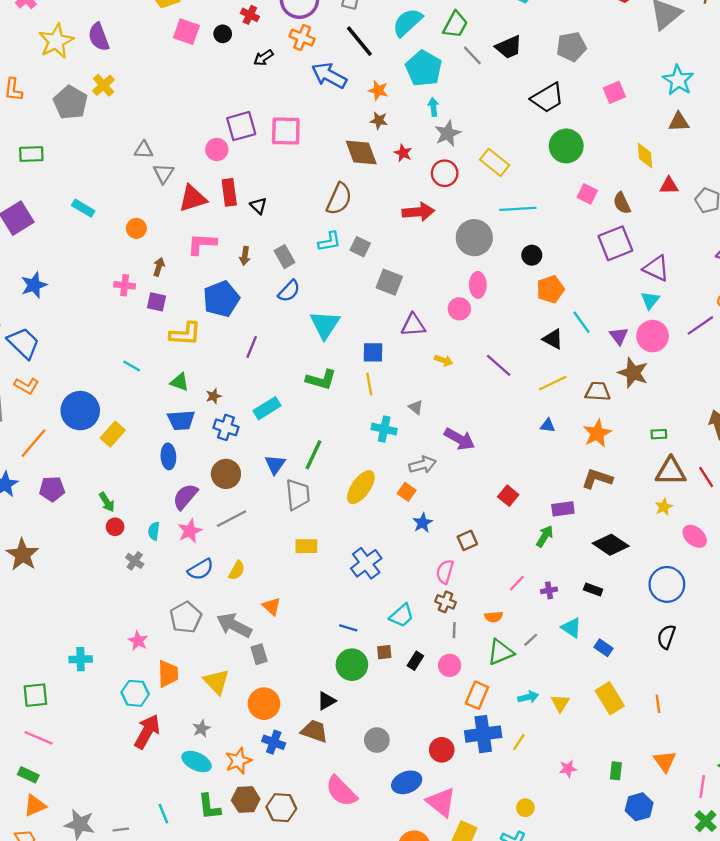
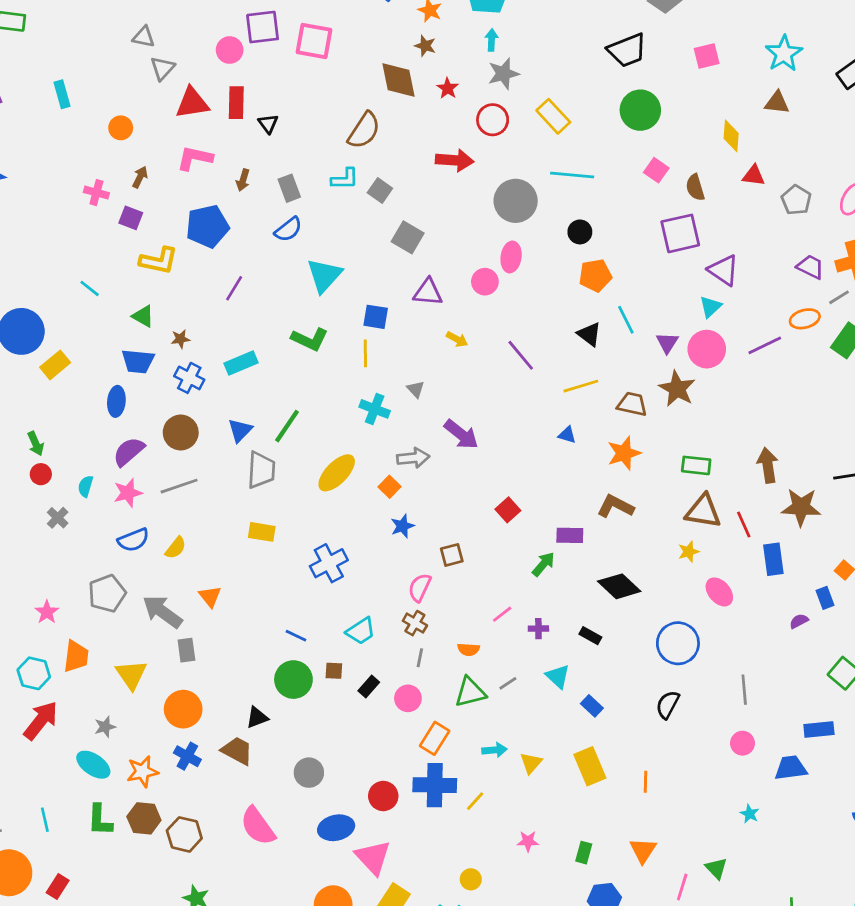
cyan rectangle: (83, 208) -> (62, 94), turned 35
green rectangle: (659, 434) -> (696, 465), size x1.5

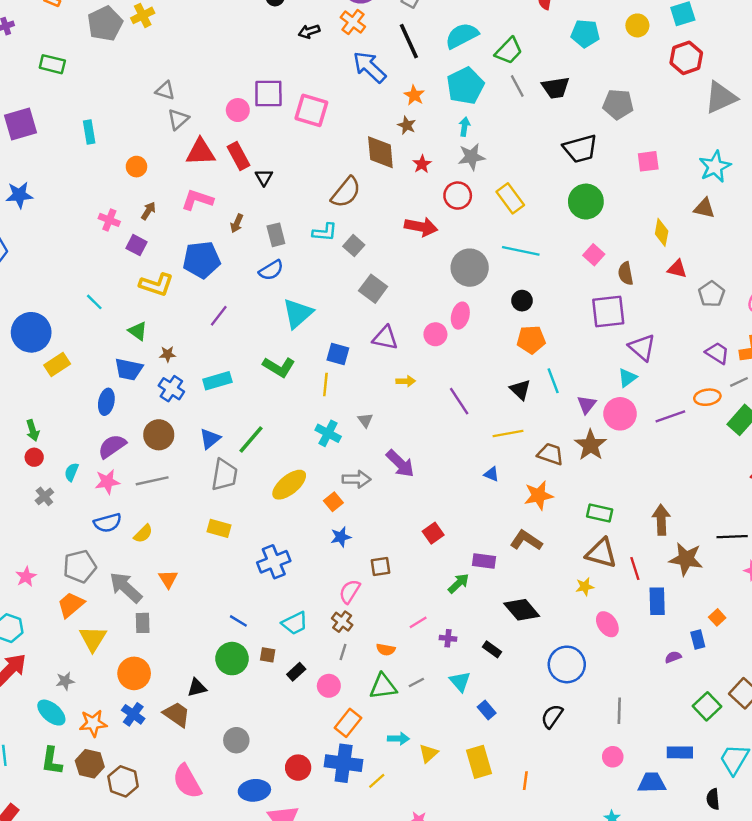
red rectangle: (236, 103) -> (238, 156), turned -36
yellow arrow: (457, 339) -> (406, 381), turned -36
orange trapezoid: (76, 656) -> (71, 605), moved, turned -144

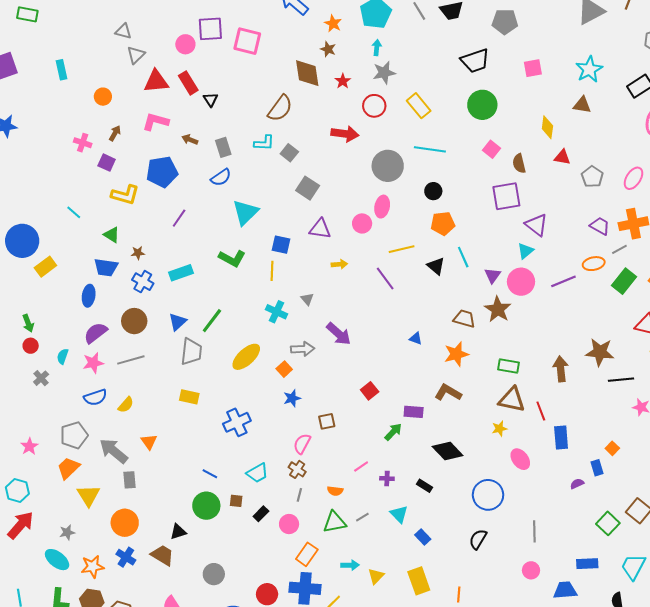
brown arrow: (237, 223) -> (190, 140), turned 91
yellow line: (508, 434) -> (402, 249), moved
brown star: (686, 559) -> (600, 352), moved

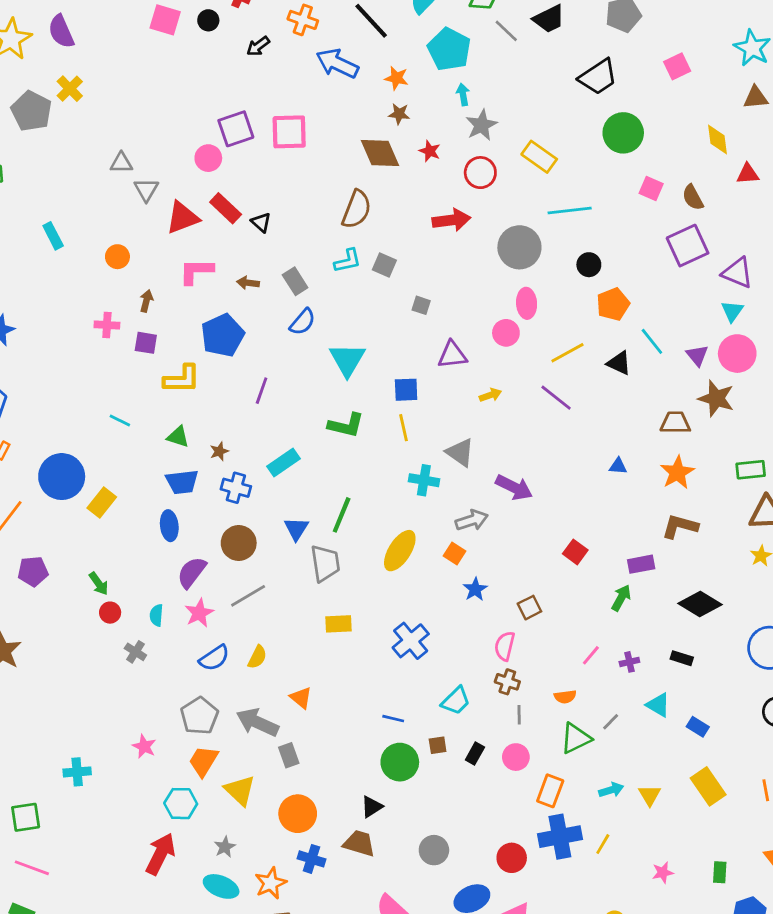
gray square: (308, 188) -> (421, 305), size x0.6
gray triangle: (307, 299) -> (460, 452), size x1.6
cyan hexagon: (17, 491) -> (181, 804), moved

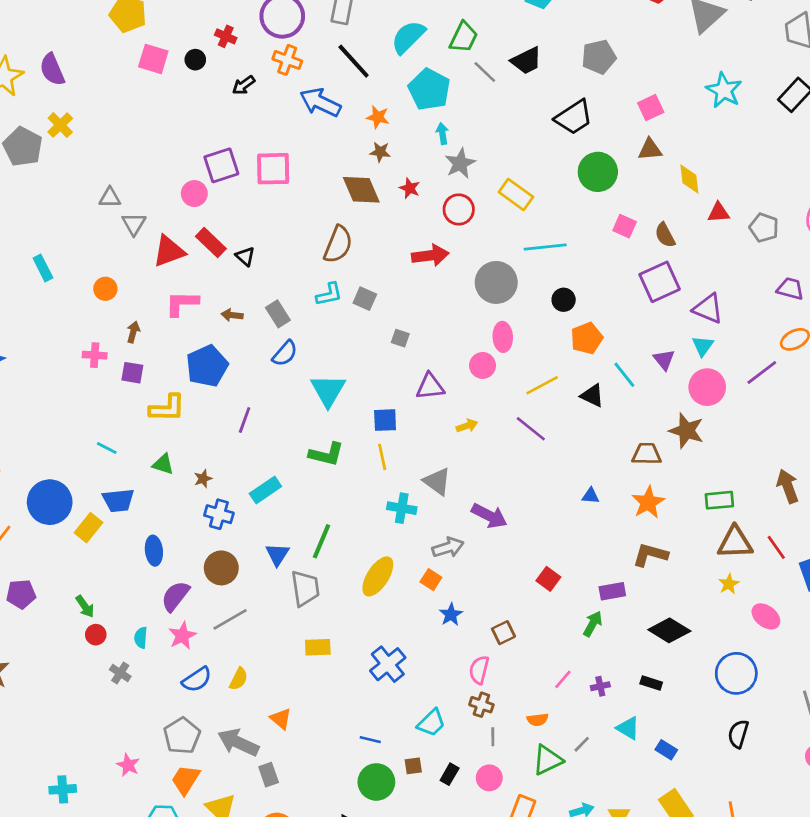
brown triangle: (756, 98) -> (650, 149), moved
purple triangle: (697, 355) -> (664, 360), moved
blue trapezoid: (182, 482) -> (118, 500), moved

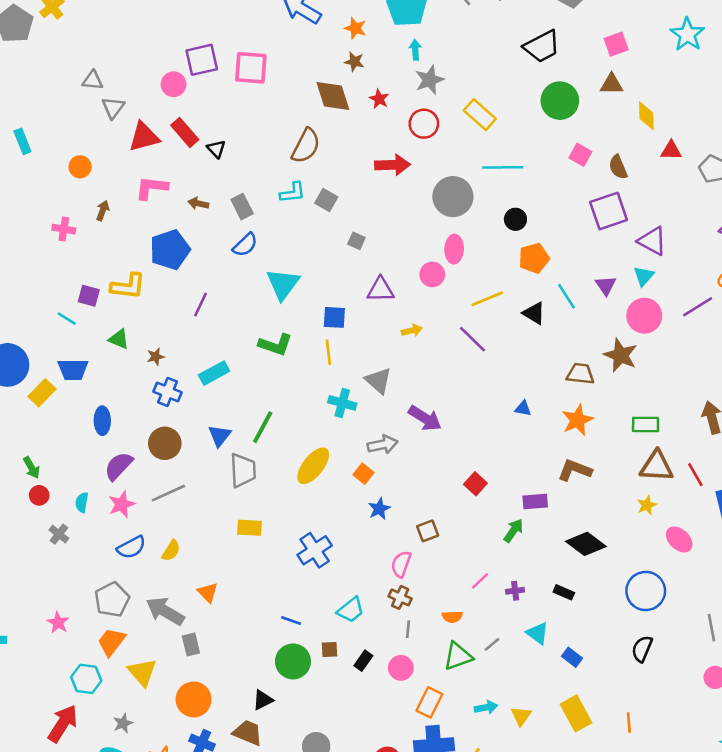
purple square: (132, 373) -> (89, 296), moved

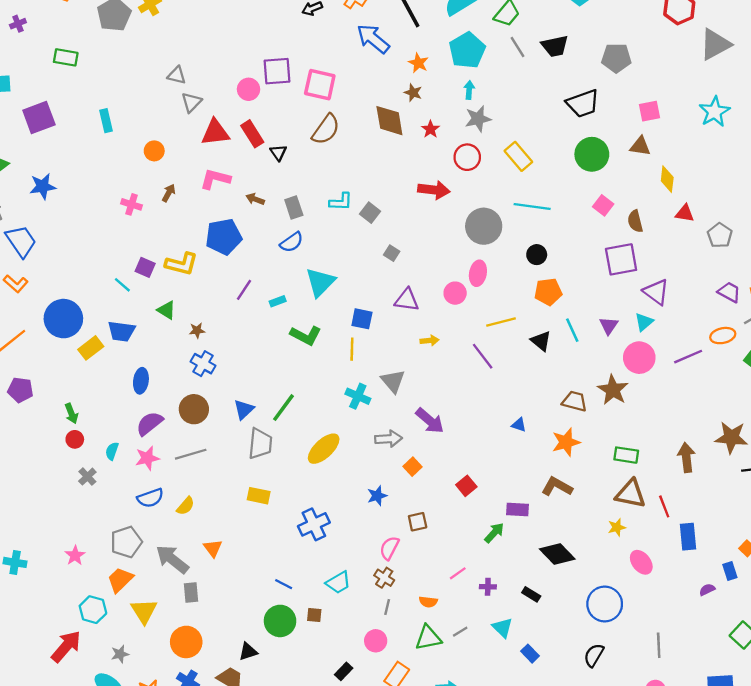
brown semicircle: (306, 146) -> (326, 129), moved
cyan rectangle: (214, 373) -> (278, 301), moved, size x0.6
orange square: (364, 474) -> (412, 467), moved
black rectangle: (363, 661) -> (344, 671), moved

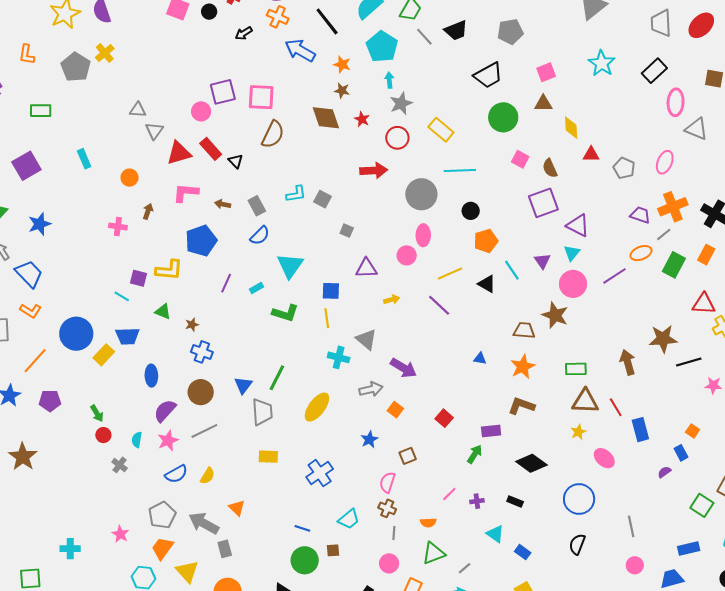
gray line: (460, 632) -> (465, 568), moved

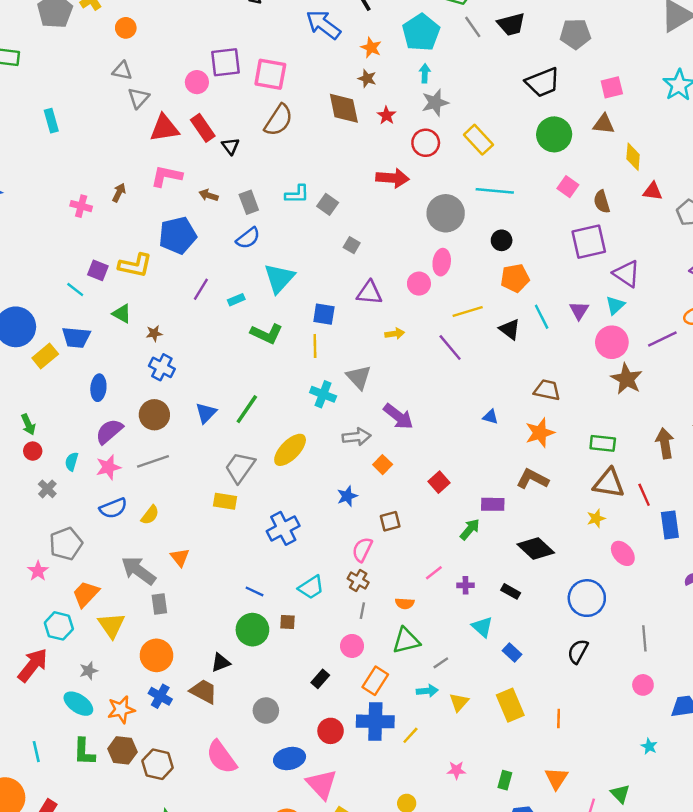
orange circle: (130, 178) -> (126, 28), moved
brown star: (555, 315) -> (627, 379), moved
gray trapezoid: (262, 412) -> (240, 467), moved, turned -148
gray pentagon: (162, 515) -> (66, 544), moved

